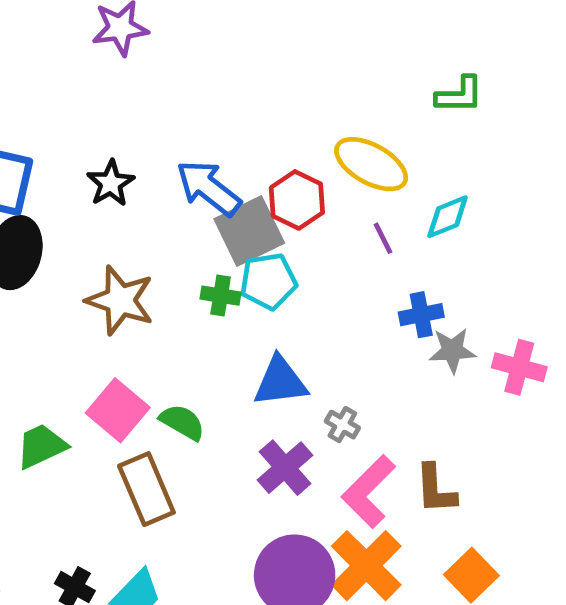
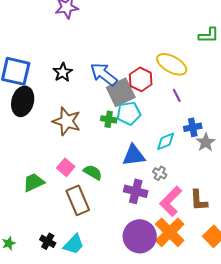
cyan diamond: (448, 217) -> (166, 141), moved
gray star: (452, 351) -> (206, 142), turned -30
pink square: (118, 410) -> (66, 167), size x0.7
purple cross: (285, 468) -> (136, 191), turned -35

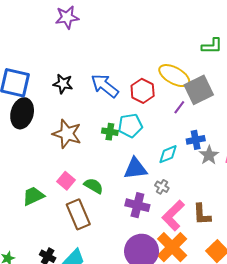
black star: (63, 72) -> (63, 84), turned -30
gray square: (121, 92) -> (199, 90), moved
purple line: (177, 95) -> (179, 107), turned 64

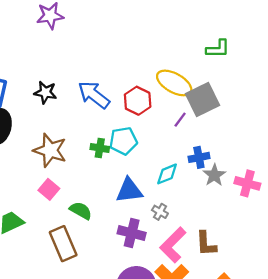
pink square: (66, 181) -> (49, 189), moved

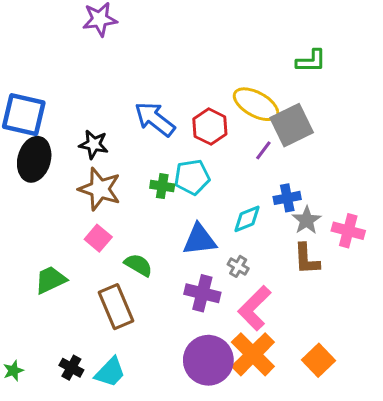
black star: (45, 92) -> (94, 144), moved
brown L-shape: (206, 244) -> (307, 259), moved

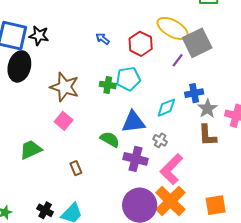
blue arrow: (155, 119) -> (103, 39), size x0.5
black star: (94, 144) -> (39, 36), moved
green semicircle: (138, 265) -> (110, 139), moved
brown rectangle: (116, 307) -> (76, 168), size x0.5
orange square: (318, 360) -> (216, 205), turned 35

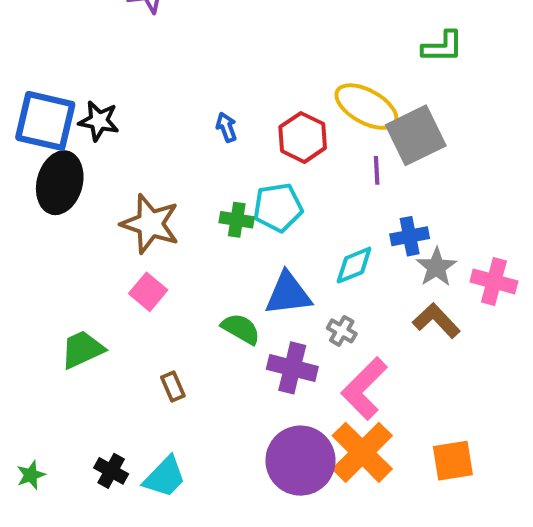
blue arrow: (103, 39) -> (226, 127), turned 32
purple line: (178, 60) -> (377, 170), turned -40
brown L-shape: (207, 135) -> (436, 321), turned 140

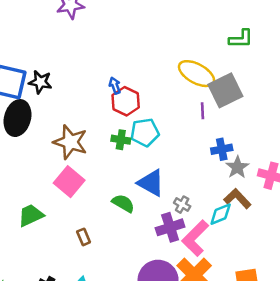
red hexagon: (303, 137) -> (126, 101), moved
cyan diamond: (354, 265) -> (221, 214), moved
pink square: (148, 292) -> (69, 182), size x1.4
blue triangle: (288, 294) -> (151, 183), turned 36
purple cross: (292, 368) -> (170, 227), moved, turned -32

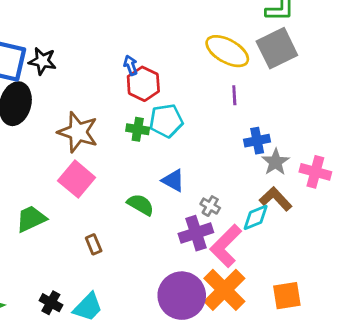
gray square: (225, 90) -> (277, 48), moved
blue triangle: (151, 183) -> (173, 180), size x0.7

